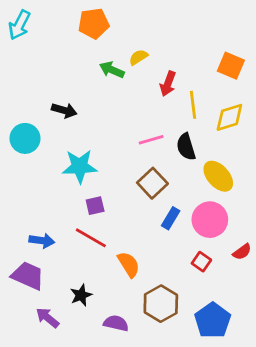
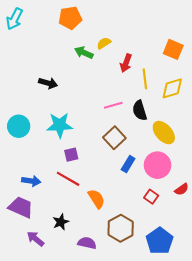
cyan circle: (25, 138) -> (19, 126), moved

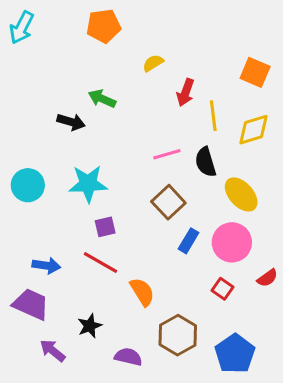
green arrow: (84, 53) -> (102, 99), moved

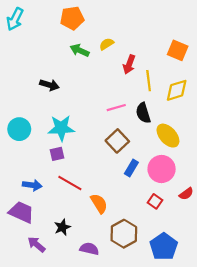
green arrow: (102, 99) -> (80, 50), moved
purple square: (105, 227) -> (57, 154), moved

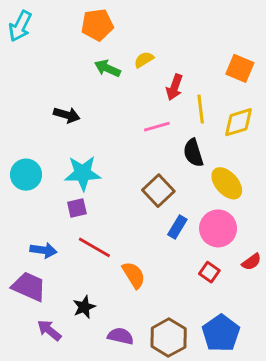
pink line: (116, 108) -> (157, 127), moved
brown hexagon: (124, 234) -> (169, 338), moved

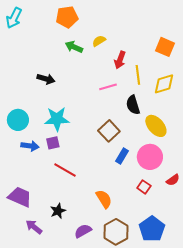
blue arrow: (43, 250) -> (30, 146), moved
orange semicircle: (134, 275) -> (104, 199), moved
purple semicircle: (121, 336) -> (83, 231), turned -42

